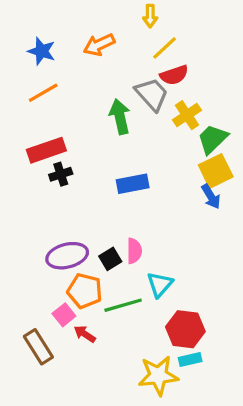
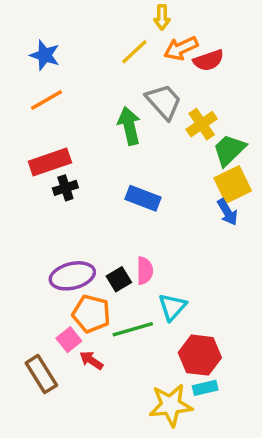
orange arrow: (99, 45) -> (181, 48), moved
yellow line: (165, 48) -> (134, 52), moved
red semicircle: (174, 75) -> (209, 60), moved
blue rectangle: (133, 184) -> (143, 198), turned 32

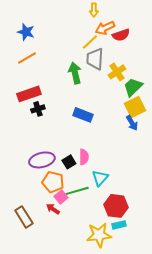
yellow line: (134, 52) -> (90, 42), moved
gray trapezoid: (164, 102) -> (95, 59), turned -135
pink square: (69, 340) -> (61, 197), moved

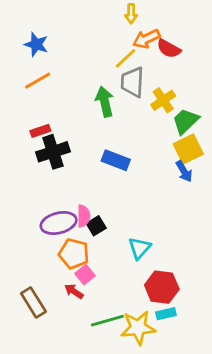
red semicircle: (121, 35) -> (169, 49), turned 48
red rectangle: (29, 94) -> (40, 131), size x0.6
black cross: (38, 109) -> (53, 152), size x1.6
pink semicircle: (84, 157) -> (84, 216), moved
green line: (77, 191) -> (107, 321), moved

